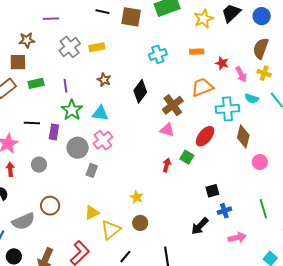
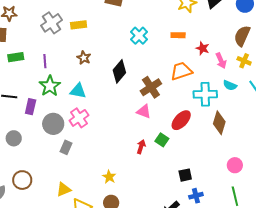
cyan cross: (158, 54) -> (139, 36), turned -30
pink circle: (260, 162) -> (235, 165), moved

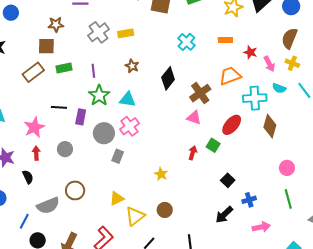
black square: (185, 175) -> (228, 180), moved, turned -32
yellow star: (109, 177) -> (161, 174), moved

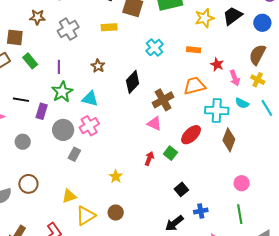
brown star: (56, 24) -> (37, 17), moved
yellow rectangle: (126, 33) -> (109, 27), moved
green rectangle: (64, 68) -> (30, 61), turned 56

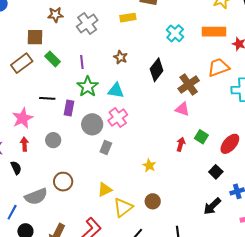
orange rectangle: (194, 50) -> (214, 32), size x1.6
red ellipse: (191, 135) -> (230, 144), moved

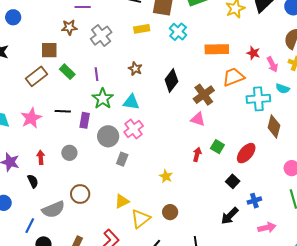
orange rectangle: (214, 32) -> (217, 49), moved
cyan cross: (175, 33) -> (178, 32), moved
pink star: (23, 118) -> (31, 118), moved

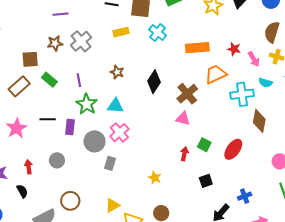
brown star: (69, 27) -> (55, 43), moved
black square: (233, 181) -> (206, 181), moved, turned 32

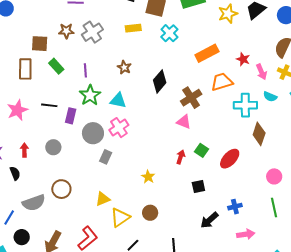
orange rectangle: (197, 48) -> (207, 53), turned -30
brown rectangle: (19, 86) -> (25, 69), turned -55

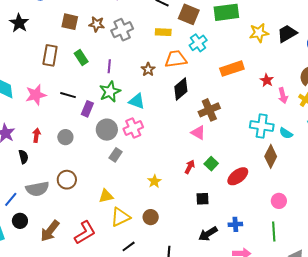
brown square: (40, 44) -> (70, 22), moved
orange trapezoid: (222, 82) -> (176, 59), moved
cyan semicircle: (270, 97) -> (286, 133), moved

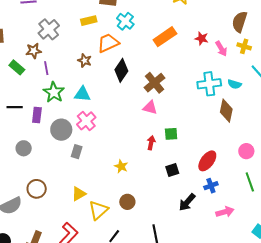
brown star: (97, 24) -> (34, 51), moved
green square: (211, 164) -> (171, 134), turned -32
red ellipse: (238, 176) -> (207, 161), moved

